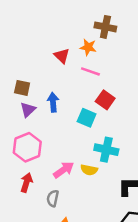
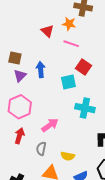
cyan square: (87, 118) -> (68, 82), turned -35
yellow semicircle: (89, 170) -> (68, 156), moved

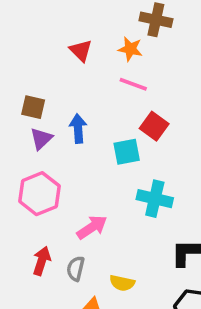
red triangle: (47, 31) -> (81, 51), moved
red arrow: (19, 136) -> (42, 261), moved

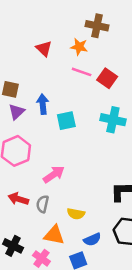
red square: (154, 126) -> (107, 78), moved
cyan square: (127, 152) -> (66, 121), moved
cyan cross: (155, 199) -> (113, 120), moved
red arrow: (42, 261) -> (18, 199), turned -90

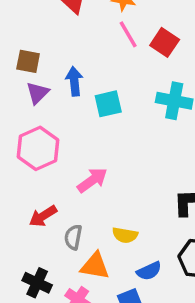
pink line: (82, 72) -> (128, 34), turned 42
red arrow: (18, 199) -> (43, 216), turned -48
gray semicircle: (43, 204) -> (73, 237), moved

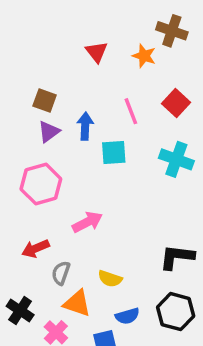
pink line: (128, 34) -> (131, 111), moved

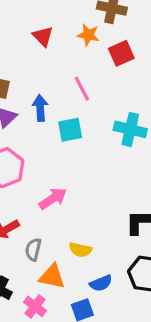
red square: (176, 103) -> (121, 53), moved, turned 30

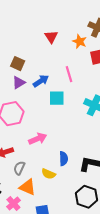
blue arrow: (40, 108) -> (41, 81), turned 49
blue semicircle: (101, 283) -> (64, 159), moved, turned -80

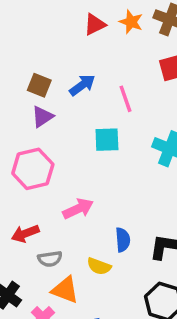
red triangle: (51, 37) -> (95, 24), moved, turned 40
orange star: (80, 41) -> (131, 22), moved
blue arrow: (41, 81) -> (82, 85), moved
gray semicircle: (19, 168) -> (50, 259), turned -120

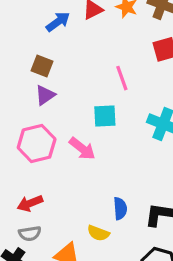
blue arrow: (82, 85) -> (58, 22), moved
pink arrow: (78, 209) -> (82, 149), moved, turned 64
gray semicircle: (50, 259) -> (30, 234), moved

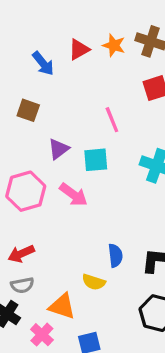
blue arrow: (58, 22) -> (43, 63), turned 90
purple triangle: (45, 95) -> (59, 149), moved

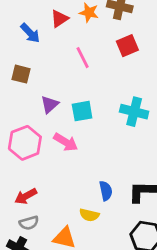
pink line: (112, 120) -> (83, 58), moved

